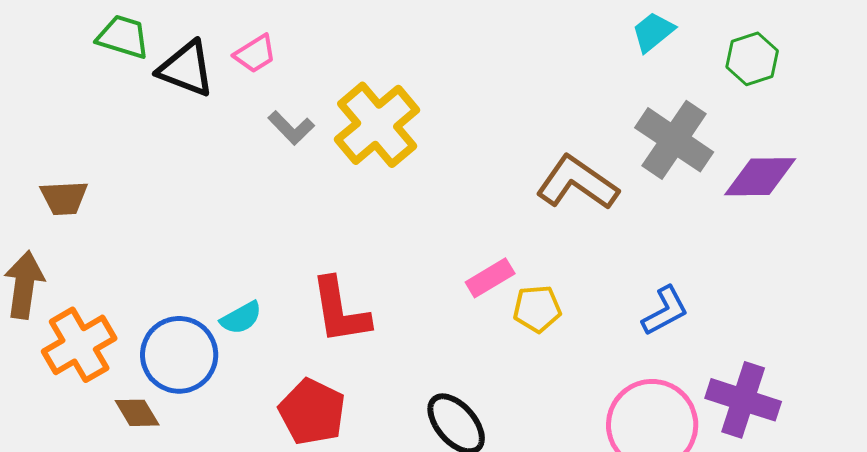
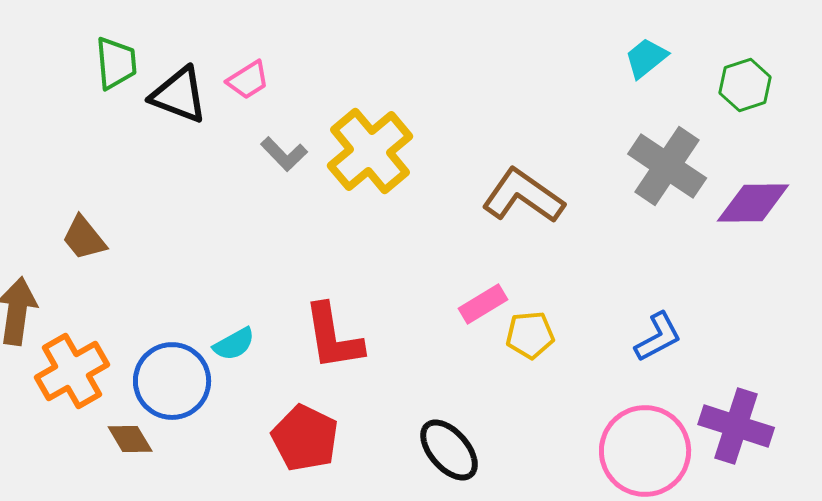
green trapezoid: (123, 37) -> (116, 63), turned 68
brown L-shape: (577, 183) -> (523, 196), moved
brown trapezoid: (64, 198) -> (84, 238), moved, turned 54

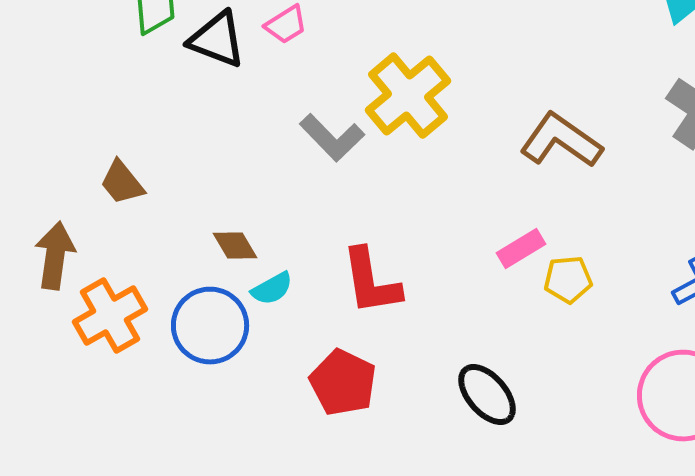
gray L-shape: (284, 154) -> (332, 138), moved, size x1.4
brown diamond: (130, 439) -> (235, 246), moved

